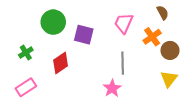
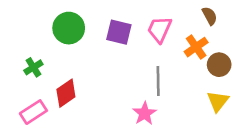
purple square: (84, 35) -> (119, 32), moved
red diamond: (61, 63) -> (66, 93), moved

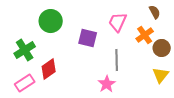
purple square: (119, 32) -> (88, 38), moved
green cross: (33, 67) -> (25, 50), size x1.5

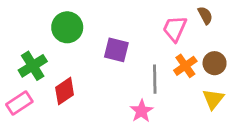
pink trapezoid: (118, 22) -> (175, 29), moved
orange cross: (145, 35) -> (185, 66), moved
pink rectangle: (25, 83) -> (19, 103), moved

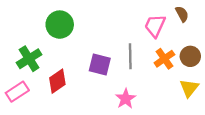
purple square: (116, 50) -> (100, 65), moved
gray line: (155, 79) -> (130, 56), moved

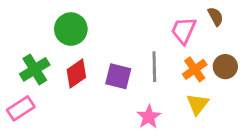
red diamond: (57, 81) -> (76, 74), moved
yellow triangle: (189, 88) -> (197, 104), moved

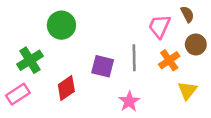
brown circle: (225, 67) -> (196, 44), moved
red diamond: (76, 74) -> (66, 88), moved
yellow triangle: (197, 104) -> (187, 90), moved

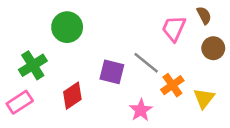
gray line: (134, 58) -> (146, 63), turned -50
orange cross: (169, 60) -> (172, 85), moved

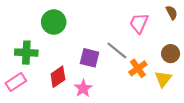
brown semicircle: (204, 15) -> (172, 13), moved
brown circle: (213, 48) -> (171, 54), moved
green cross: (33, 65) -> (26, 53), turned 35
pink star: (141, 110) -> (83, 88), moved

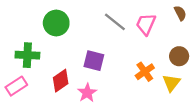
gray line: (117, 50) -> (115, 22), moved

